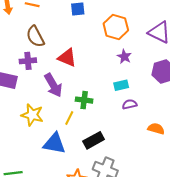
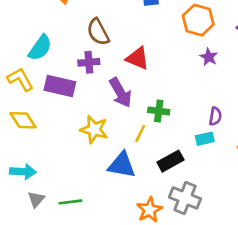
cyan rectangle: (121, 85) -> (205, 139), moved
purple semicircle: (130, 104) -> (215, 116), turned 112

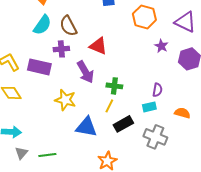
cyan semicircle: (40, 48) -> (42, 25), moved
purple star: (209, 57) -> (161, 46), moved
yellow line: (140, 133) -> (109, 106), moved
gray cross: (185, 198) -> (155, 137), moved

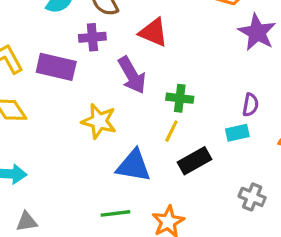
purple star: (161, 46) -> (257, 32), size x1.6
gray cross: (155, 137) -> (252, 197), moved, size x0.7
gray triangle: (21, 153) -> (27, 222), moved, turned 40
green line: (47, 155) -> (115, 213), moved

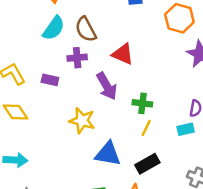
purple rectangle: (56, 67) -> (50, 80), size x0.6
yellow line: (171, 131) -> (146, 128), moved
black rectangle: (195, 161) -> (147, 164), moved

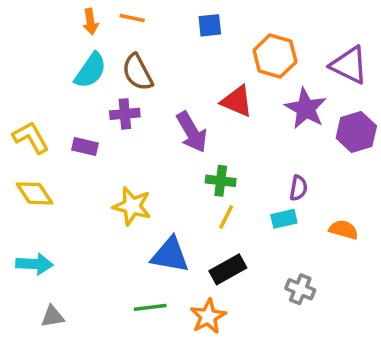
red triangle: (123, 54) -> (237, 101), moved
purple arrow: (107, 86) -> (192, 132), moved

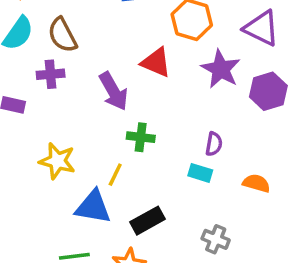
yellow line: (226, 217) -> (115, 175), moved
cyan rectangle: (284, 219) -> (200, 173), turned 30

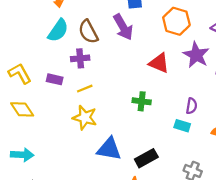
red triangle: (156, 62) -> (159, 63), moved
purple arrow: (113, 91) -> (123, 27), moved
yellow line: (115, 175) -> (85, 89), moved, turned 42

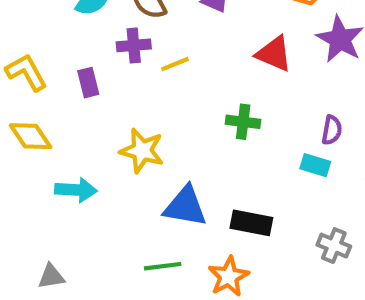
purple rectangle: (55, 79) -> (88, 83), turned 63
yellow line: (85, 89) -> (175, 64), moved
cyan arrow: (22, 155) -> (76, 190), moved
black rectangle: (146, 158) -> (251, 223), turned 40

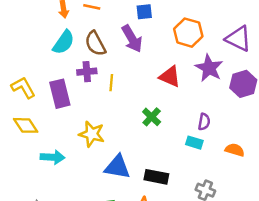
yellow line: (175, 64) -> (111, 83), turned -63
purple rectangle: (88, 83) -> (60, 94), size x1.6
green cross: (243, 122) -> (152, 117), turned 36

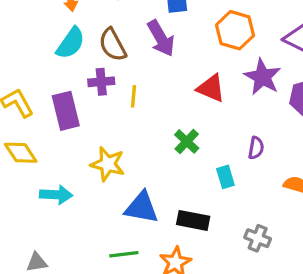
cyan rectangle: (194, 143) -> (225, 177), moved, turned 56

